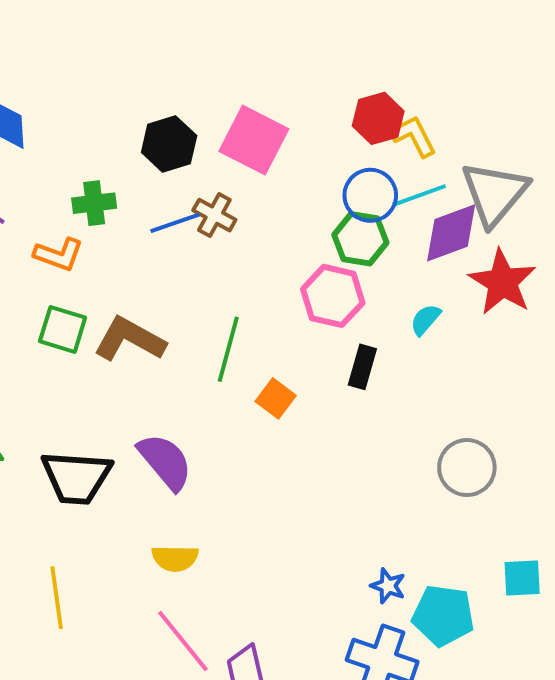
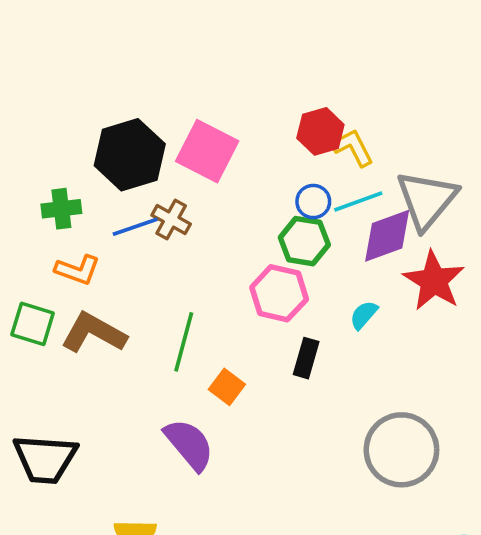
black hexagon: (169, 144) -> (130, 155), size x1.4
blue circle: (370, 195) -> (313, 202), size x0.7
orange L-shape: (59, 254) -> (78, 270), moved
purple semicircle: (165, 462) -> (189, 444), moved
gray circle: (467, 468) -> (401, 450), size x1.4

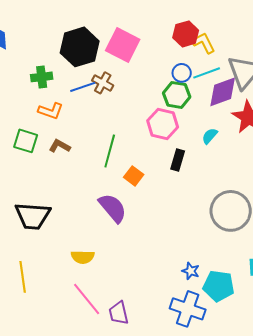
brown L-shape: (94, 333) -> (60, 146), size x0.6

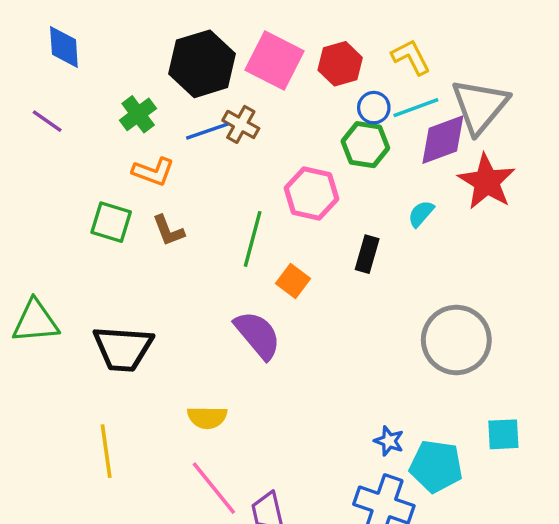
red hexagon: (186, 34) -> (340, 64), moved
green cross: (42, 77) -> (138, 114), turned -30
pink hexagon: (163, 124) -> (312, 193), moved
brown L-shape: (60, 146) -> (168, 231), turned -140

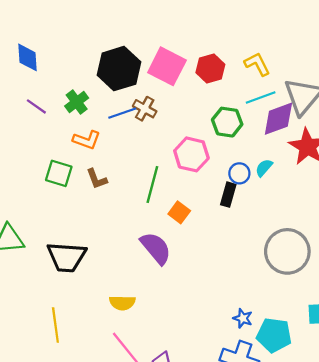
blue circle: (374, 108) -> (239, 173), moved
purple line: (47, 121) -> (36, 106), moved

